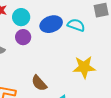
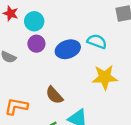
blue ellipse: (51, 24) -> (68, 49), moved
cyan semicircle: (76, 25) -> (97, 41), moved

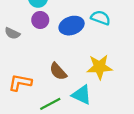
yellow star: (105, 77) -> (99, 67), moved

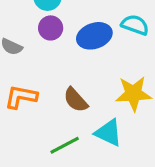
orange L-shape: (20, 83) -> (21, 97), moved

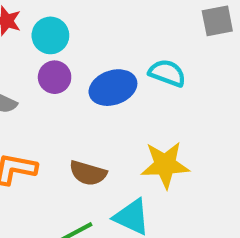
brown semicircle: (76, 100) -> (88, 173), turned -32

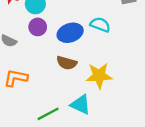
brown semicircle: (88, 173) -> (67, 63), moved

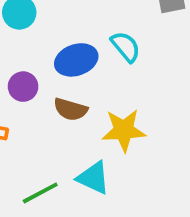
cyan semicircle: (100, 25) -> (126, 47), turned 30
purple circle: (38, 27) -> (23, 87), moved

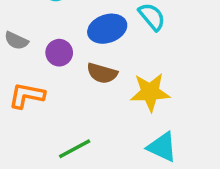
cyan triangle: (93, 178) -> (162, 147), moved

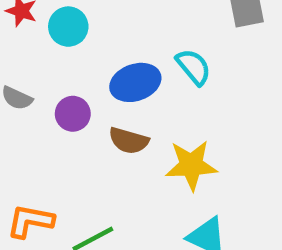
orange L-shape: (27, 96) -> (30, 221), moved

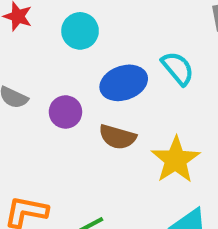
cyan circle: (68, 27) -> (80, 31), moved
yellow star: (191, 165) -> (176, 160), turned -30

